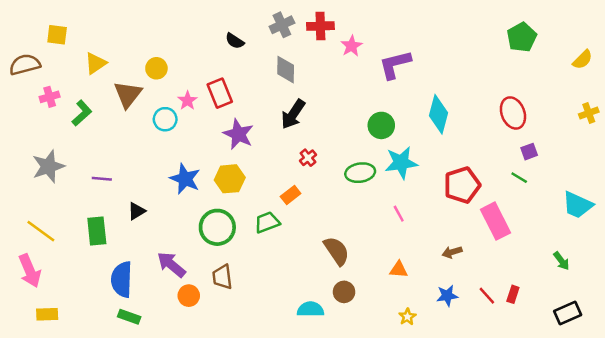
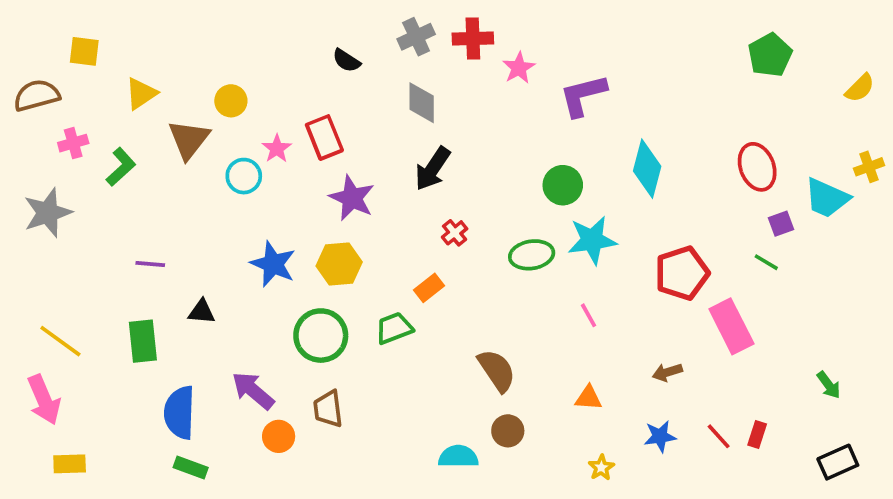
gray star: (48, 166) -> (48, 213), moved
cyan trapezoid: (578, 205) -> (827, 198), moved
black triangle: (137, 211) -> (202, 312), turned 36

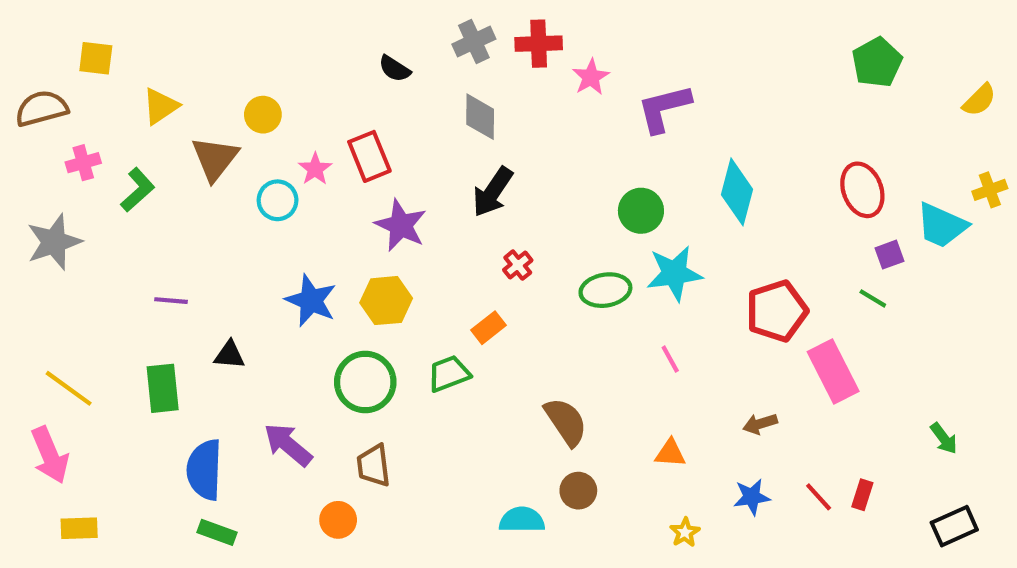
orange circle: (279, 436) -> (338, 520), moved

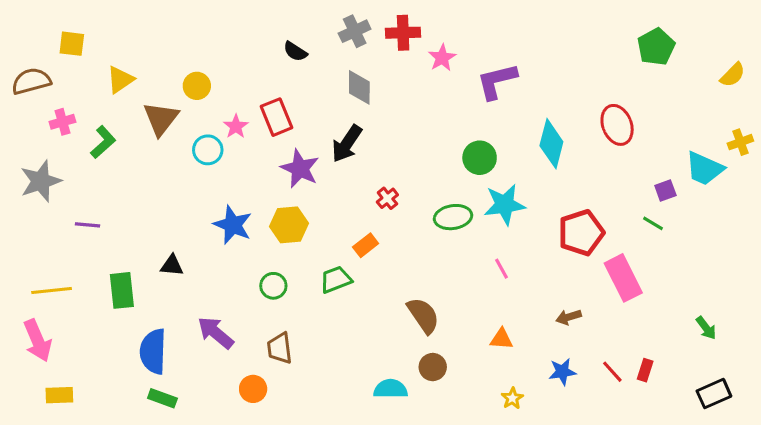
red ellipse: (862, 190) -> (617, 125), moved
black arrow: (493, 192) -> (347, 144), moved
purple line: (171, 301) -> (87, 225), moved
green circle: (365, 382) -> (273, 286), size x0.6
yellow line: (69, 388) -> (52, 290), turned -42

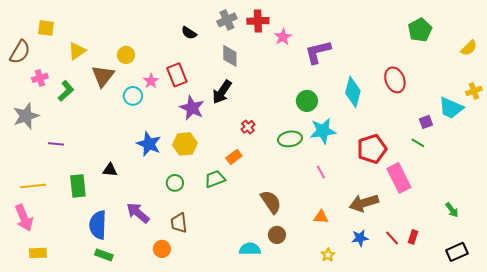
brown semicircle: (31, 81) -> (20, 52), turned 135
brown arrow: (569, 317) -> (364, 203), size x1.8

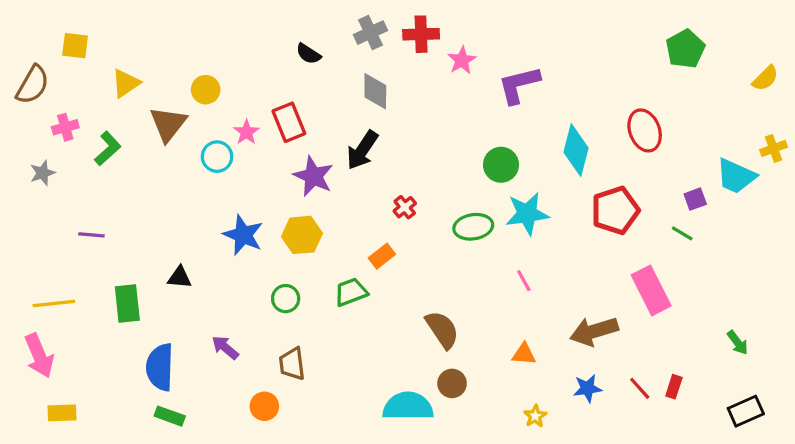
gray star: (26, 116) -> (42, 173), moved, size x0.6
red pentagon: (372, 149) -> (615, 210), moved
purple arrow: (138, 213) -> (225, 348), size x0.7
cyan semicircle: (250, 249) -> (408, 406), size x1.4

